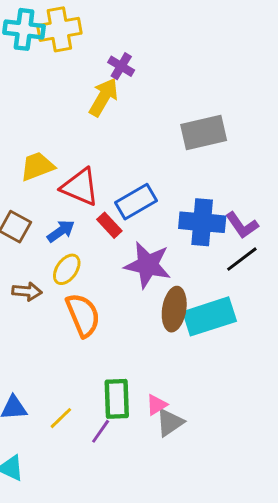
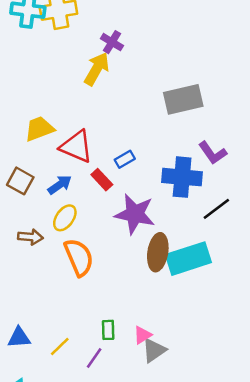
blue rectangle: (136, 202) -> (125, 159), size x0.6
purple L-shape: (242, 225) -> (213, 153), moved
green rectangle: (117, 399) -> (108, 330), size x0.6

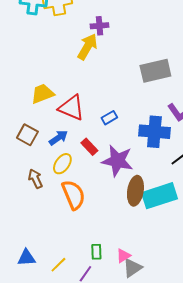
purple cross: (112, 42) -> (99, 26), turned -36
red rectangle: (102, 180) -> (89, 147), moved
brown arrow: (30, 237) -> (35, 179), turned -120

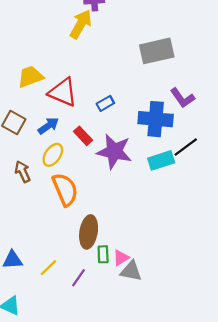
brown ellipse: (135, 191) -> (89, 232), moved
cyan rectangle: (159, 196) -> (161, 160), moved, size x0.7
green rectangle: (96, 252) -> (103, 254), moved
gray triangle: (132, 268) -> (131, 271), turned 45

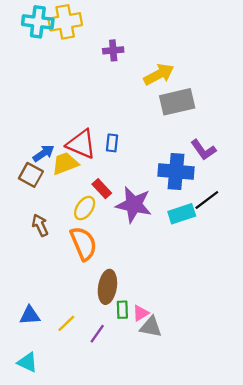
yellow arrow: (81, 24) -> (159, 74), moved, turned 32
yellow trapezoid: (30, 77) -> (65, 163), moved
blue rectangle: (105, 103) -> (112, 143), moved, turned -54
blue arrow: (48, 126) -> (43, 153), moved
yellow ellipse: (53, 155) -> (85, 208), moved

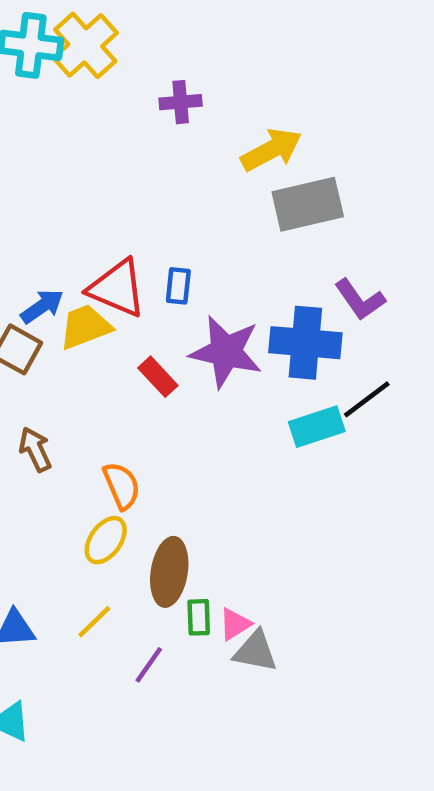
yellow cross: (65, 22) -> (85, 45), turned -32
purple star: (134, 205) -> (226, 352), moved
yellow ellipse: (85, 208) -> (106, 540), moved
orange semicircle: (83, 243) -> (122, 486), size x0.7
yellow line: (66, 323) -> (94, 622), moved

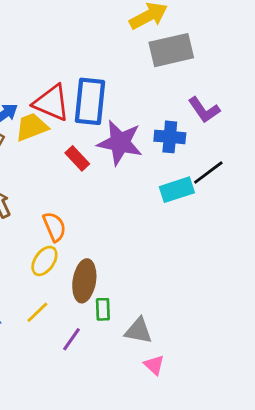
blue rectangle: (178, 286) -> (90, 101), size x2.0
blue cross: (305, 343) -> (170, 137), size x0.7
pink triangle: (235, 624) -> (154, 365), moved, turned -45

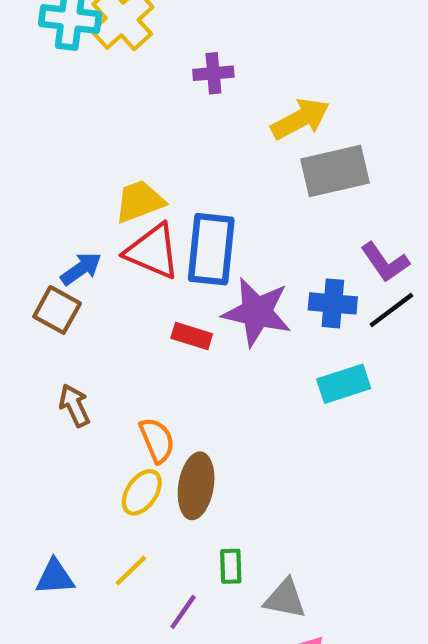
yellow trapezoid: (32, 127) -> (140, 201), moved
red rectangle: (77, 158) -> (192, 336), turned -30
black line: (208, 173) -> (391, 310), moved
brown ellipse: (84, 281) -> (196, 486), moved

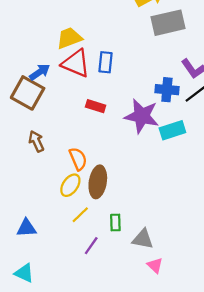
blue rectangle: (211, 249) -> (105, 62), size x0.6
brown square: (57, 310) -> (28, 93), size x1.4
purple star: (257, 312) -> (142, 116), moved
yellow line: (131, 571) -> (80, 215), moved

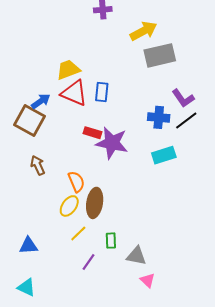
purple star: (142, 116) -> (112, 143), moved

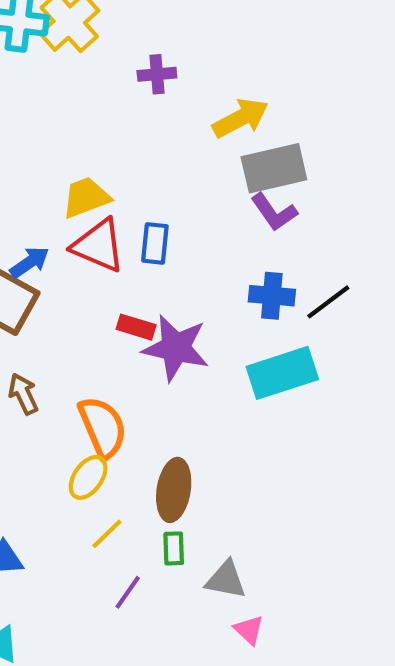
purple L-shape: (183, 98) -> (274, 212), moved
cyan rectangle: (164, 155) -> (282, 373), size x1.4
orange semicircle: (76, 182) -> (103, 427), size x1.4
brown ellipse: (95, 203) -> (174, 490), moved

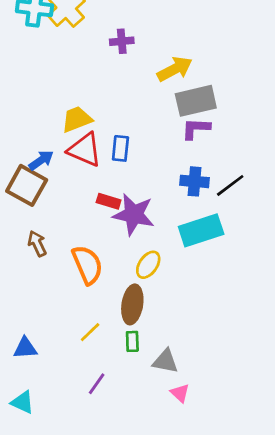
purple L-shape: (274, 212) -> (196, 129), turned 128
yellow ellipse: (88, 477) -> (148, 265), moved
purple line: (128, 592) -> (97, 384), moved

